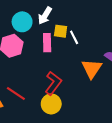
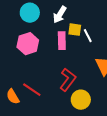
cyan circle: (22, 22) -> (30, 13), moved
yellow circle: (51, 104) -> (81, 100), moved

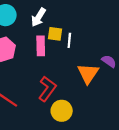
white line: (88, 36) -> (69, 40), turned 32

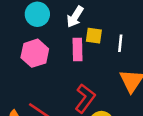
white line: (69, 40) -> (120, 43), moved

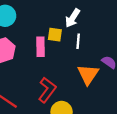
white arrow: (75, 17) -> (73, 18), moved

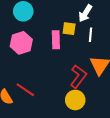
red L-shape: (47, 90) -> (78, 77), moved

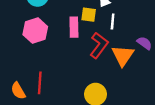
red L-shape: (78, 77) -> (99, 45), moved
red line: (25, 90) -> (40, 83), turned 60

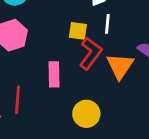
yellow square: (89, 15) -> (78, 31), moved
pink rectangle: (74, 27) -> (54, 74), moved

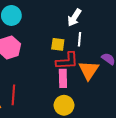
red L-shape: (91, 53) -> (67, 61), turned 50
pink rectangle: (54, 74) -> (63, 78), moved

